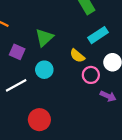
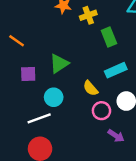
purple square: (17, 52) -> (28, 74), turned -35
white line: (16, 85) -> (39, 118), moved

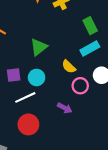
green rectangle: (109, 37) -> (90, 26), moved
purple square: (28, 74) -> (14, 75), moved
purple arrow: (116, 136) -> (65, 108), moved

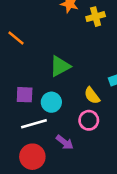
pink circle: (80, 86) -> (89, 120), moved
purple arrow: (65, 108) -> (65, 142), moved

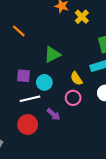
yellow cross: (96, 17) -> (82, 17), turned -32

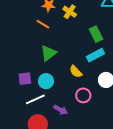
orange line: (19, 31) -> (43, 24), moved
pink circle: (73, 98) -> (83, 95), moved

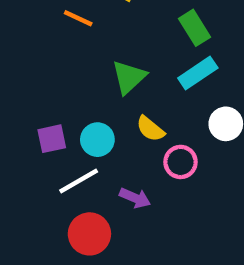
green triangle: (48, 53) -> (129, 77), moved
yellow semicircle: (76, 72) -> (150, 129), moved

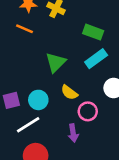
green rectangle: (194, 28) -> (93, 32), turned -36
purple arrow: (135, 198) -> (73, 133), moved, turned 60

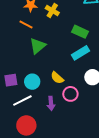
green triangle: (56, 62) -> (38, 46), moved
purple arrow: (73, 133) -> (51, 103), moved

